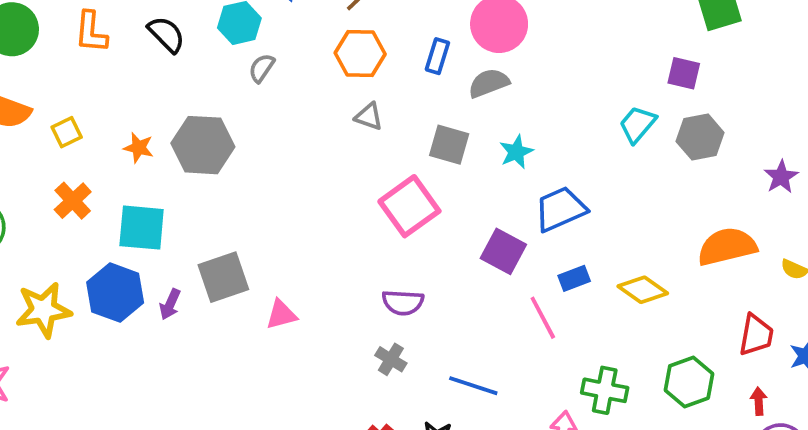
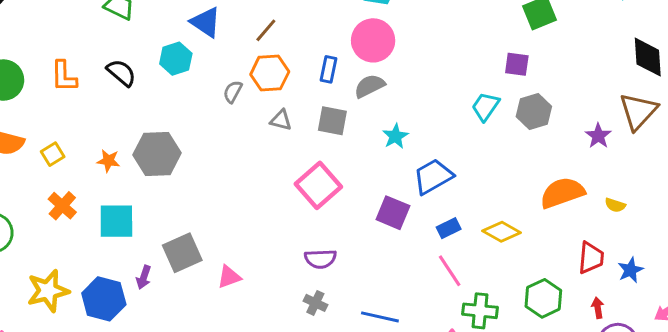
gray semicircle: (262, 68) -> (233, 92), moved
gray square: (449, 145) -> (332, 121), moved
blue hexagon: (115, 293) -> (104, 299), moved
pink line: (543, 318) -> (450, 271), moved

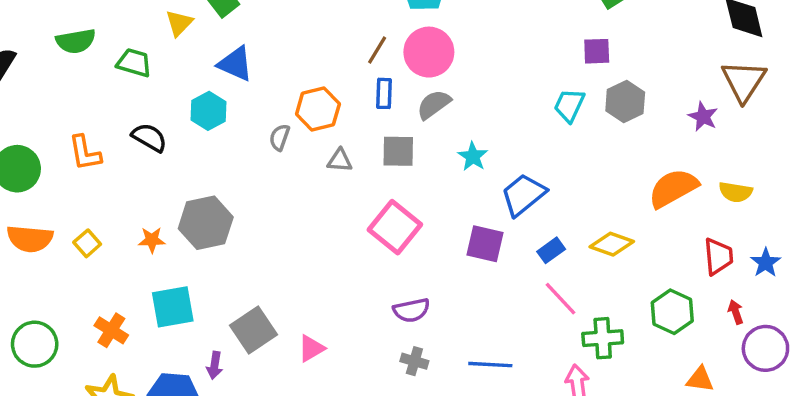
brown line: (266, 30) -> (377, 50), moved
yellow semicircle: (615, 205) -> (736, 192), size x1.4
orange cross: (62, 206) -> (111, 330), moved

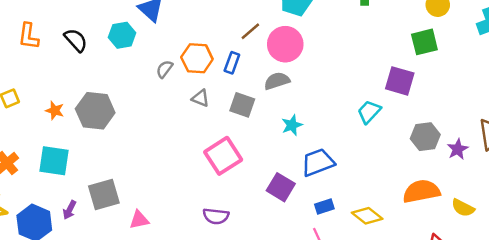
purple square: (597, 51) -> (400, 81), size x1.4
blue rectangle: (384, 93) -> (232, 63), moved
gray hexagon: (625, 102) -> (425, 137), moved

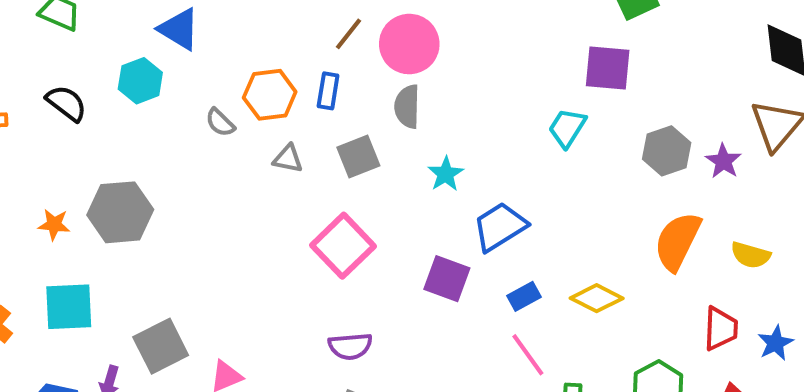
gray semicircle: (165, 69) -> (220, 123), turned -72
gray semicircle: (277, 81) -> (407, 107), turned -60
gray square: (242, 105) -> (358, 156), turned -30
orange semicircle: (421, 191) -> (678, 241), turned -42

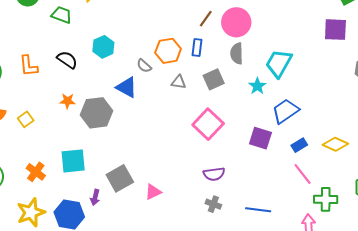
blue triangle: (179, 29) -> (127, 87), moved
cyan trapezoid: (567, 128) -> (279, 63), moved, size x1.4
orange star: (54, 225) -> (67, 101), moved

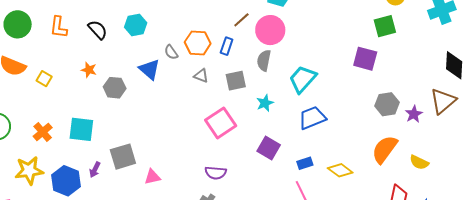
cyan star: (257, 86) -> (265, 103), moved
blue trapezoid: (286, 111) -> (312, 118), moved
gray hexagon: (96, 113) -> (115, 88), size x0.7
yellow square: (26, 119) -> (44, 79), turned -35

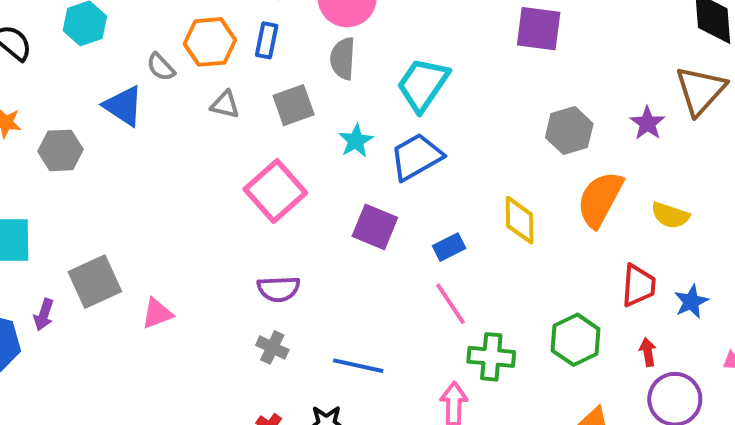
gray hexagon: (387, 104) -> (569, 131), moved
blue trapezoid: (312, 118) -> (416, 157), moved
yellow diamond: (340, 170) -> (520, 220), moved, turned 60

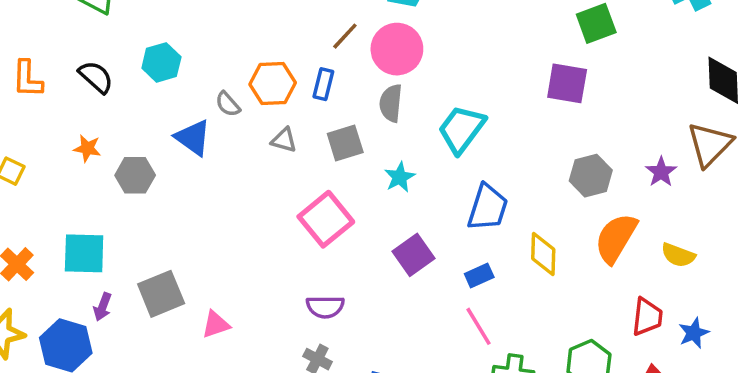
blue trapezoid: (416, 157) -> (488, 208), moved, turned 135
purple square: (375, 227) -> (414, 255), turned 30
purple arrow: (44, 315) -> (103, 307), moved

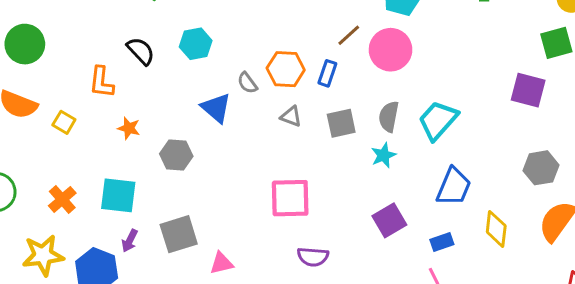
orange L-shape: (27, 79) -> (101, 82), moved
gray semicircle: (391, 103) -> (389, 117), moved
orange star: (87, 148) -> (129, 128), moved
gray hexagon: (135, 175) -> (176, 155), moved
pink square: (326, 219) -> (290, 198), moved, turned 33

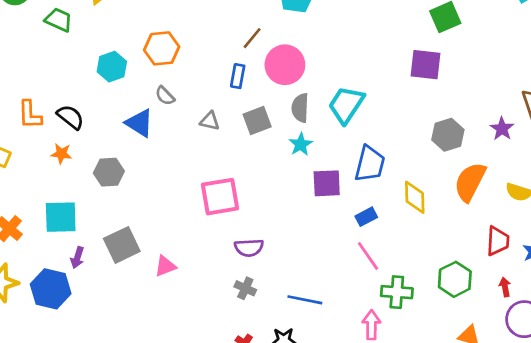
pink circle: (391, 50) -> (285, 65), moved
black semicircle: (141, 51) -> (70, 117), moved
orange hexagon: (286, 69) -> (162, 48), moved
purple square: (389, 220) -> (327, 183), moved, turned 36

